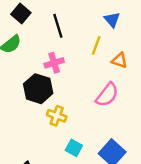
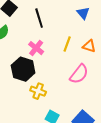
yellow line: (96, 46) -> (67, 44), moved
pink cross: (54, 63) -> (36, 48), turned -35

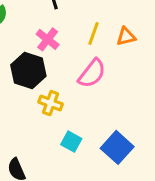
orange triangle: (89, 46) -> (126, 36), turned -32
pink semicircle: (79, 74) -> (92, 73), moved

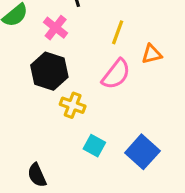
orange triangle: (126, 36) -> (152, 54), moved
pink cross: (48, 39) -> (56, 28), moved

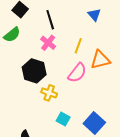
pink cross: (56, 28) -> (48, 43), moved
orange triangle: (152, 54) -> (100, 60), size x1.5

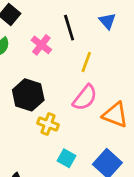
black line: (50, 20) -> (69, 28), moved
pink cross: (48, 43) -> (41, 45), moved
orange triangle: (100, 60) -> (115, 115), moved, turned 35

